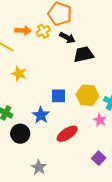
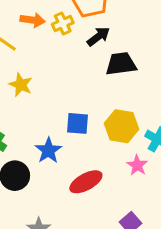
black arrow: (67, 38) -> (98, 36), turned -70

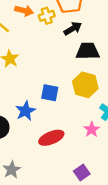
yellow hexagon: (122, 126) -> (85, 85), moved

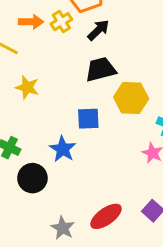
black trapezoid: (88, 51) -> (101, 69), moved
red ellipse: (51, 138) -> (106, 216), moved

